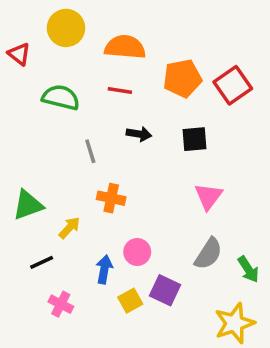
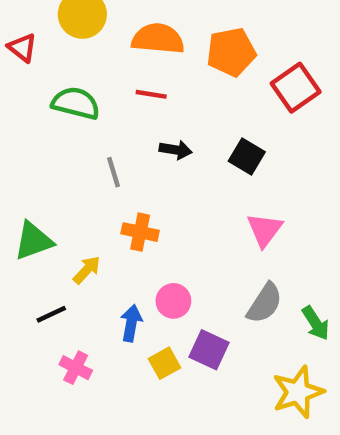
orange pentagon: (182, 78) -> (231, 52), moved
black square: (195, 139) -> (247, 157), turned 36

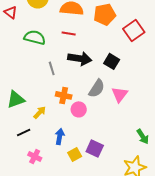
black arrow: (176, 150) -> (80, 58), size x1.6
pink circle: (173, 301) -> (79, 109), moved
gray semicircle: (265, 303) -> (97, 88), moved

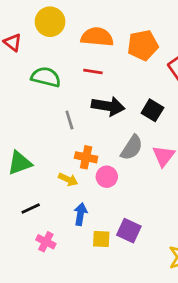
yellow arrow: (40, 112) -> (68, 179), moved, turned 72
yellow square: (75, 154) -> (101, 239), turned 32

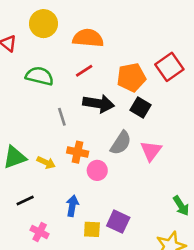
orange pentagon: (143, 45) -> (131, 77), moved
red line: (93, 72) -> (84, 71), turned -42
yellow arrow: (68, 179) -> (46, 163), moved

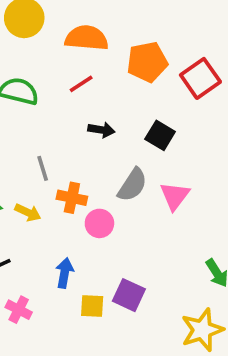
orange pentagon: (131, 77) -> (147, 62), moved
black arrow: (99, 104) -> (101, 130), size x0.6
gray line: (62, 117) -> (43, 168), moved

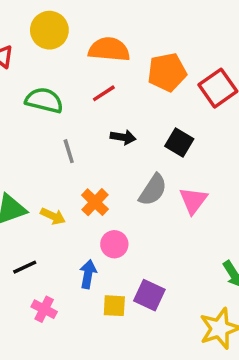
gray line: (43, 168) -> (69, 151), moved
orange cross: (72, 198) -> (95, 202), turned 32
pink circle: (99, 223) -> (114, 244), moved

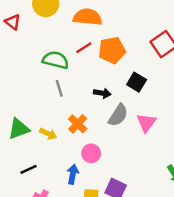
orange pentagon: (167, 72) -> (112, 50), moved
green semicircle: (44, 100) -> (56, 60), moved
black arrow: (123, 137) -> (102, 93), moved

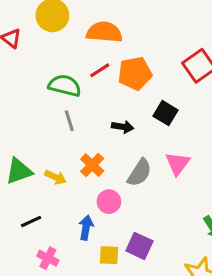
gray semicircle: (118, 115) -> (139, 173), moved

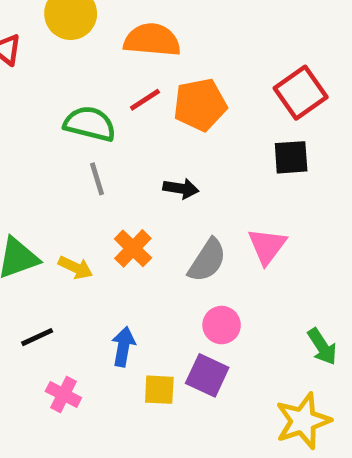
black square: (165, 113) -> (291, 157), moved, turned -35
pink circle: (109, 202) -> (222, 325), moved

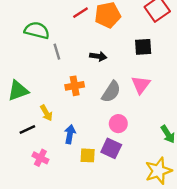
green semicircle: (90, 124) -> (37, 30), moved
black square: (291, 157) -> (143, 47), moved
orange cross: (133, 248) -> (75, 86), turned 36
yellow arrow: (75, 268) -> (46, 113), moved, turned 35

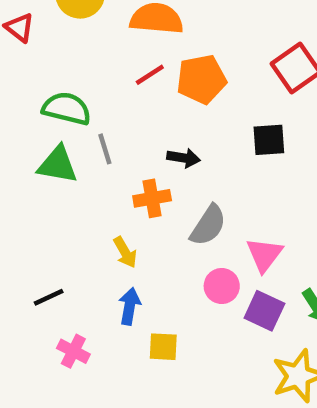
pink triangle: (141, 85) -> (264, 255), moved
orange cross: (75, 86) -> (152, 198), moved
green triangle: (18, 91) -> (58, 165), moved, turned 30
yellow arrow: (46, 113) -> (125, 252), moved
purple square: (111, 148) -> (264, 311), moved

